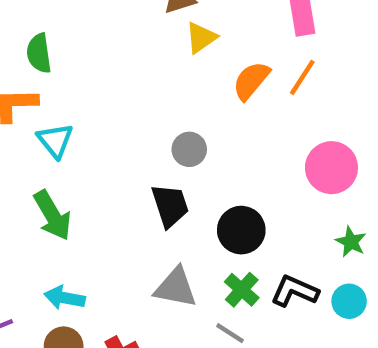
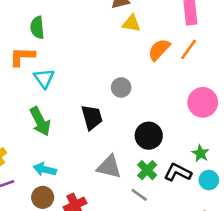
yellow triangle: (201, 38) -> (131, 23), turned 42
black trapezoid: (170, 205) -> (92, 117), moved
green star: (351, 242) -> (200, 153), moved

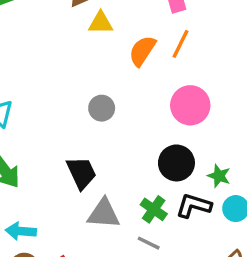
pink circle: (203, 102) -> (190, 105), moved
black trapezoid: (92, 117) -> (81, 173), moved
black circle: (149, 136) -> (176, 163), moved

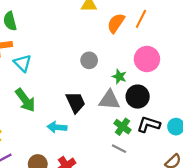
green star: (219, 176) -> (119, 77), moved
gray triangle: (104, 214) -> (109, 100), moved
cyan arrow: (21, 231) -> (57, 127), moved

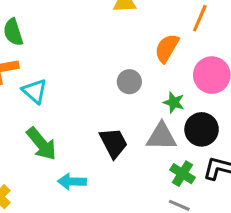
orange semicircle: (116, 23) -> (167, 48), moved
cyan arrow: (57, 127) -> (72, 182), moved

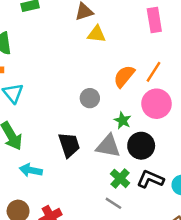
orange line: (200, 18) -> (154, 72), moved

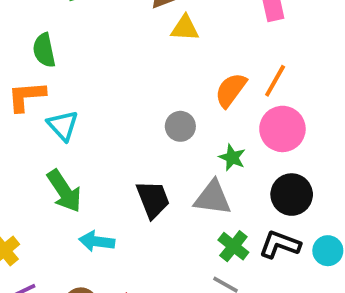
black circle: (141, 146) -> (292, 195), moved

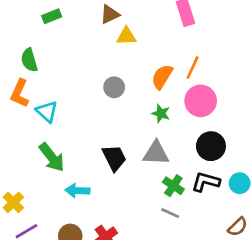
orange L-shape: (26, 96) -> (20, 93), turned -56
gray circle: (180, 126) -> (114, 87), moved
green star: (232, 157) -> (161, 113), moved

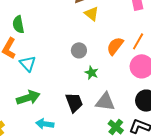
yellow triangle: (126, 36) -> (92, 14), turned 35
green star: (161, 113) -> (92, 73), moved
green arrow: (52, 157) -> (28, 98), turned -75

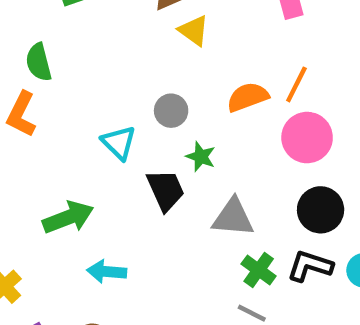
orange semicircle: (115, 46) -> (248, 97), turned 36
cyan triangle: (28, 64) -> (119, 143), moved
black trapezoid: (74, 102) -> (166, 190), moved

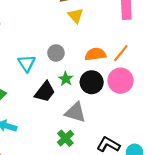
black trapezoid: (166, 190) -> (45, 92), turned 50
black circle: (321, 210) -> (92, 82), moved
green cross: (259, 270) -> (65, 138), moved

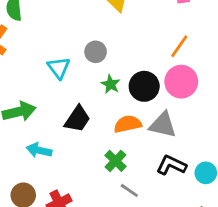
orange semicircle: (95, 54) -> (128, 124), moved
black trapezoid: (45, 92) -> (77, 119), moved
gray triangle: (75, 112) -> (163, 125), moved

